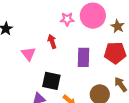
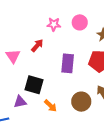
pink circle: (93, 16) -> (80, 22), size x0.6
red arrow: (52, 41) -> (37, 45), turned 56

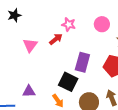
pink star: (54, 24) -> (69, 24), moved
black square: (34, 85) -> (68, 82), moved

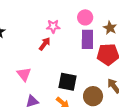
pink triangle: (30, 45) -> (24, 74), moved
purple rectangle: (82, 62) -> (87, 39), moved

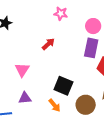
pink star: (53, 26) -> (61, 14), moved

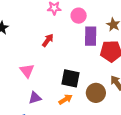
pink circle: (93, 26) -> (79, 16), moved
orange arrow: (55, 105) -> (66, 99), turned -72

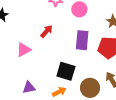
purple rectangle: (91, 36) -> (82, 40), moved
pink triangle: (27, 71) -> (24, 50), moved, turned 35

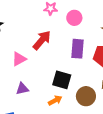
red arrow: (47, 31) -> (42, 40), size x1.5
purple triangle: (29, 87) -> (22, 89), moved

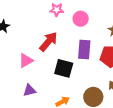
black square: (62, 80) -> (64, 68), moved

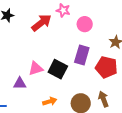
red arrow: (48, 42) -> (42, 23), moved
pink triangle: (26, 61) -> (36, 68), moved

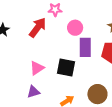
pink circle: (85, 24) -> (75, 28), moved
pink triangle: (36, 68) -> (37, 68), moved

